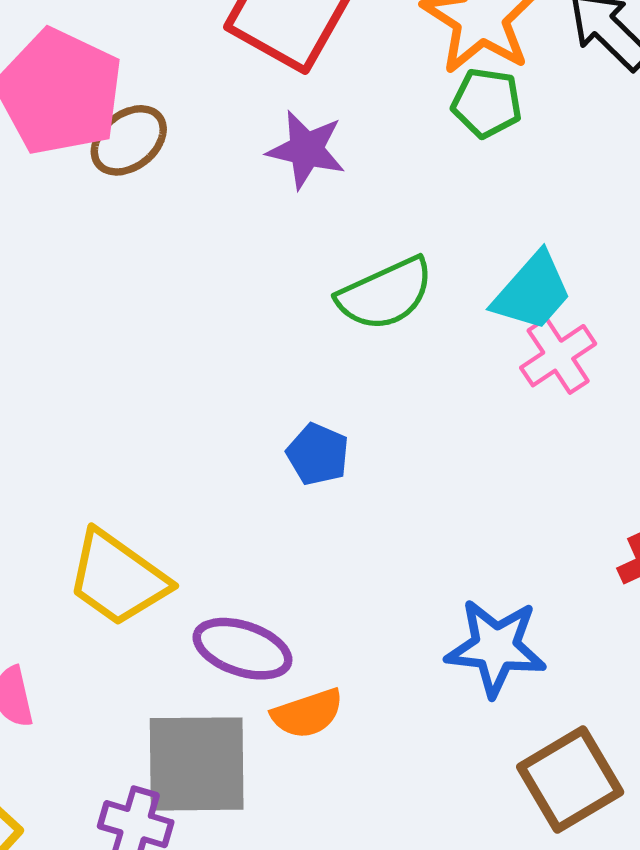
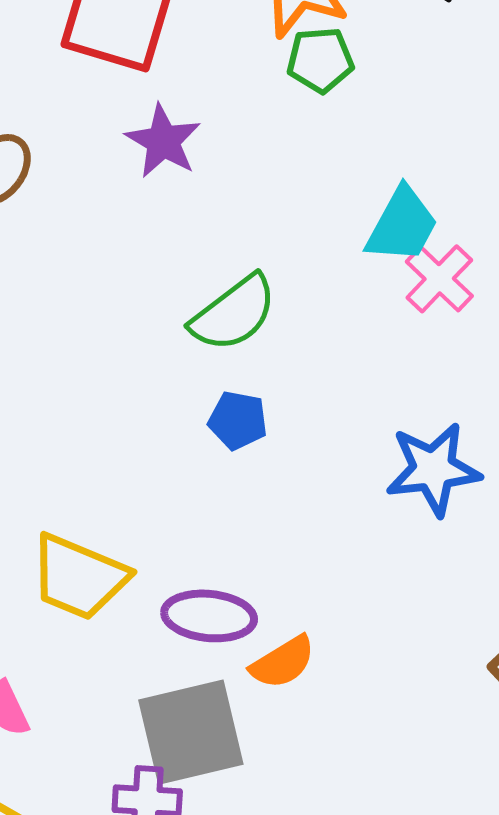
purple star: (306, 150) -> (163, 141), turned 30
green semicircle: (385, 294) -> (234, 313), moved
blue star: (496, 648) -> (433, 469), moved

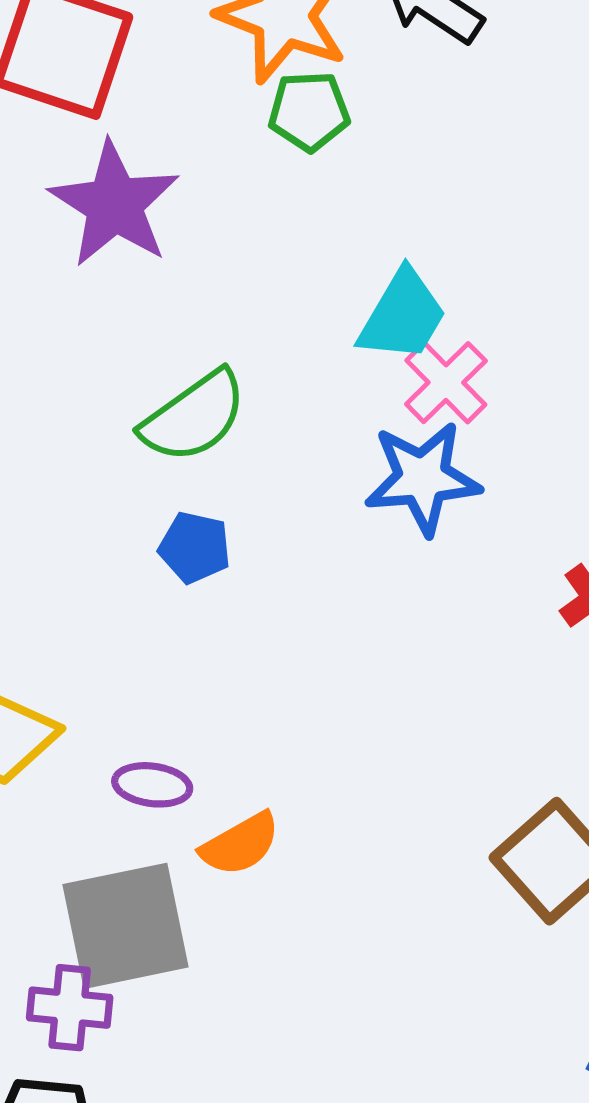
purple star: (163, 141) -> (114, 204), size x1.4
blue star: (433, 469) -> (423, 478), moved
purple ellipse: (209, 616) -> (152, 785), size x0.7

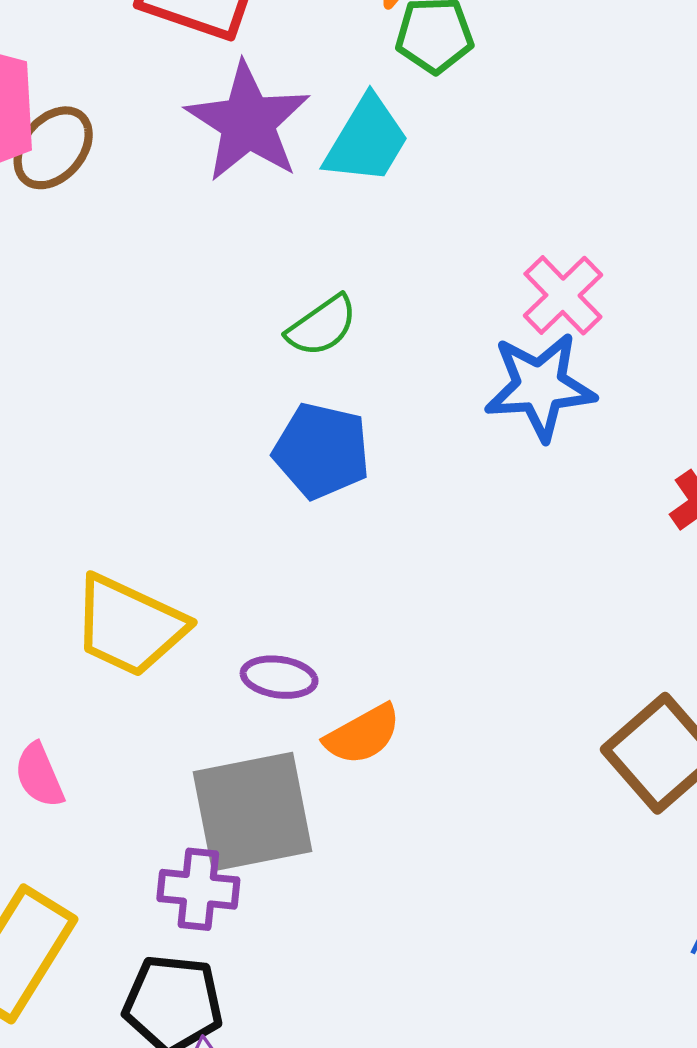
cyan trapezoid: (403, 316) -> (367, 140), moved
green semicircle: (194, 417) -> (322, 326), size x0.7
blue pentagon: (195, 547) -> (322, 451), size x1.4

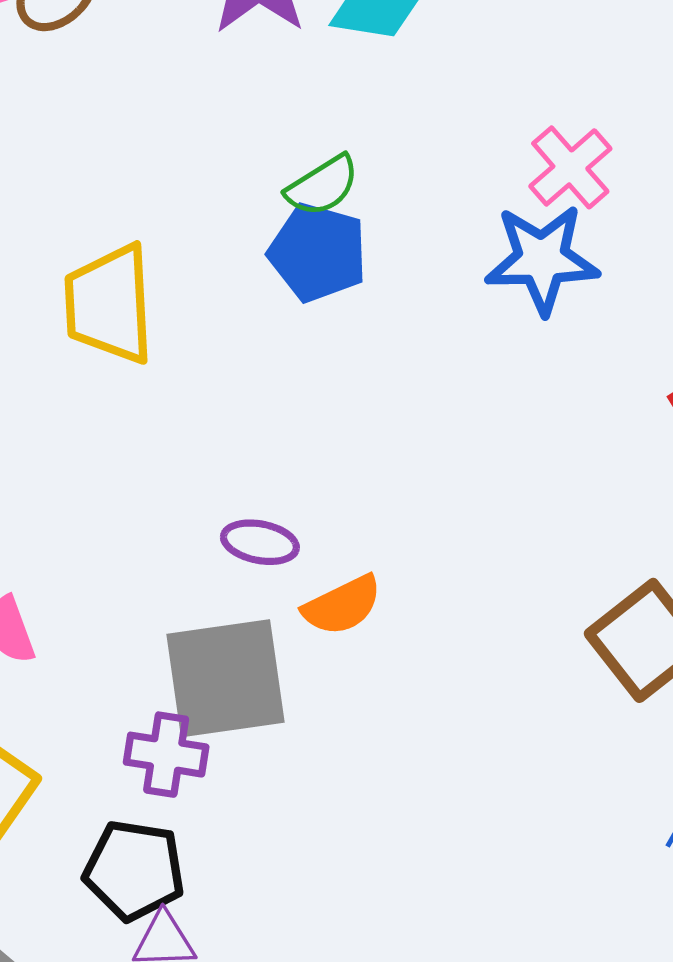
blue pentagon: (322, 451) -> (318, 252), moved
yellow trapezoid: (129, 626) -> (109, 304), moved, turned 59

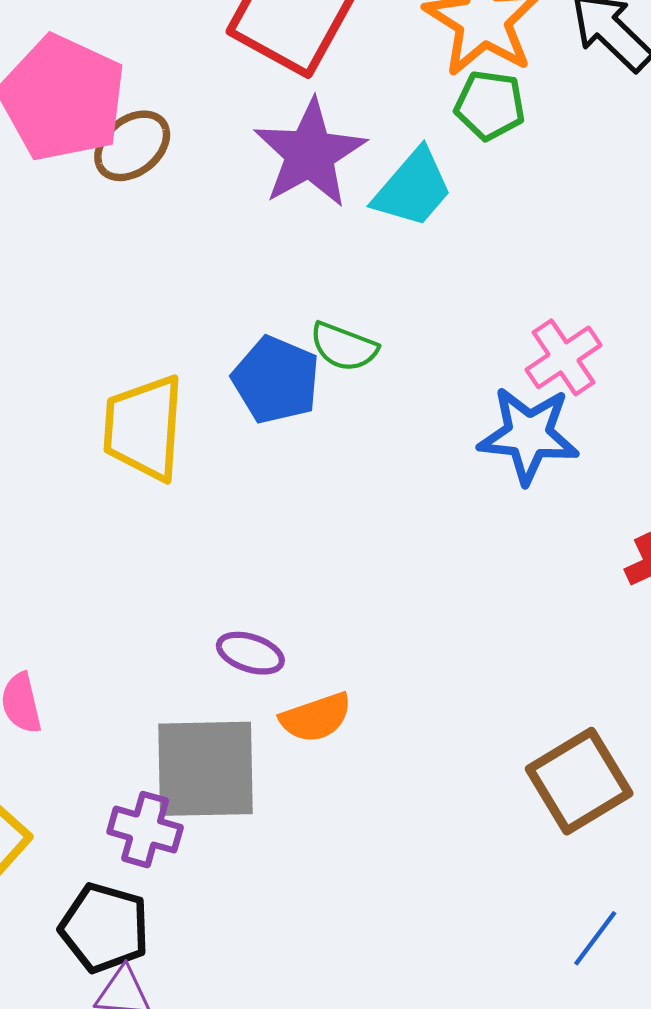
green semicircle: (322, 186) -> (344, 347), turned 46
blue pentagon: (318, 252) -> (276, 380), moved

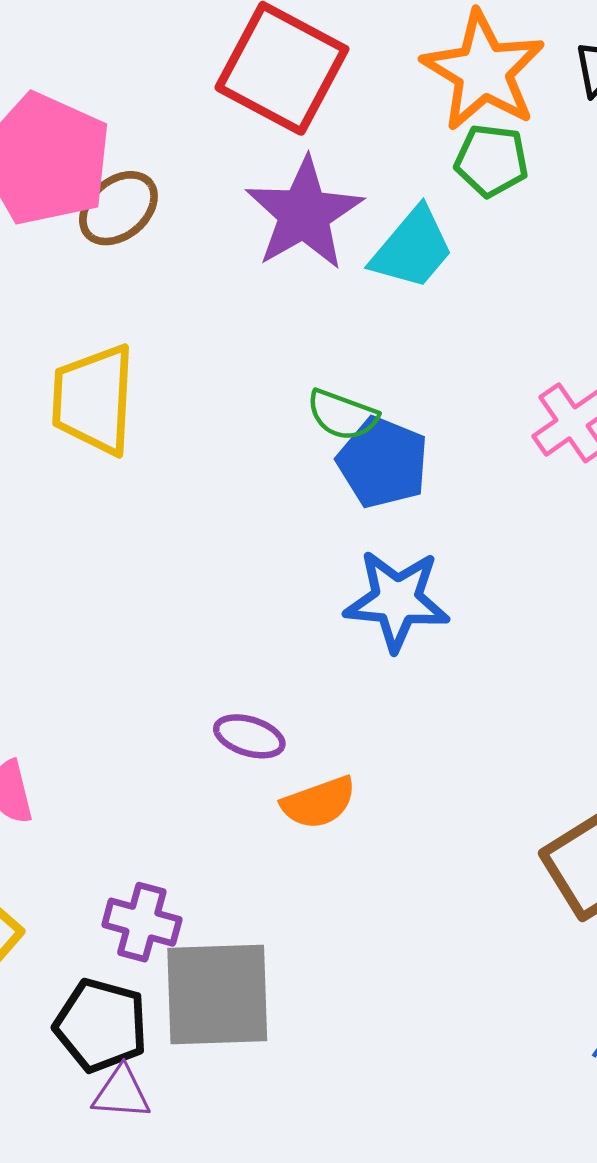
blue pentagon: (276, 380) -> (383, 462), moved
yellow trapezoid: (144, 428) -> (94, 399), moved
blue star: (529, 435) -> (397, 600), moved
gray square: (206, 769) -> (217, 994), moved

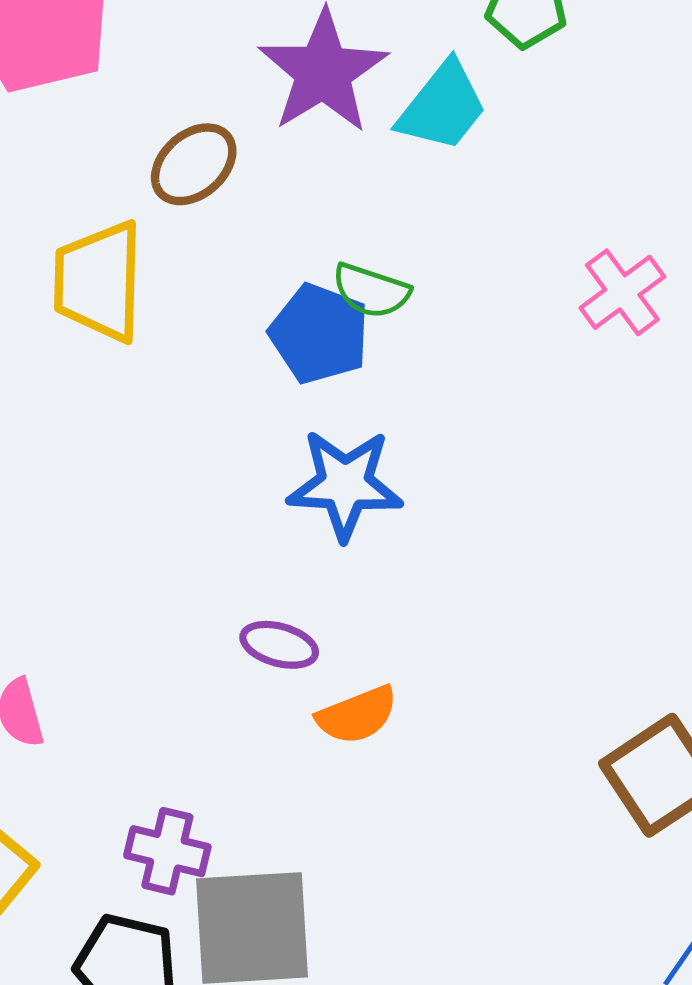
brown ellipse: (118, 208) -> (194, 164), moved
blue pentagon: (383, 462) -> (319, 334), moved
blue star: (397, 600) -> (345, 484), moved

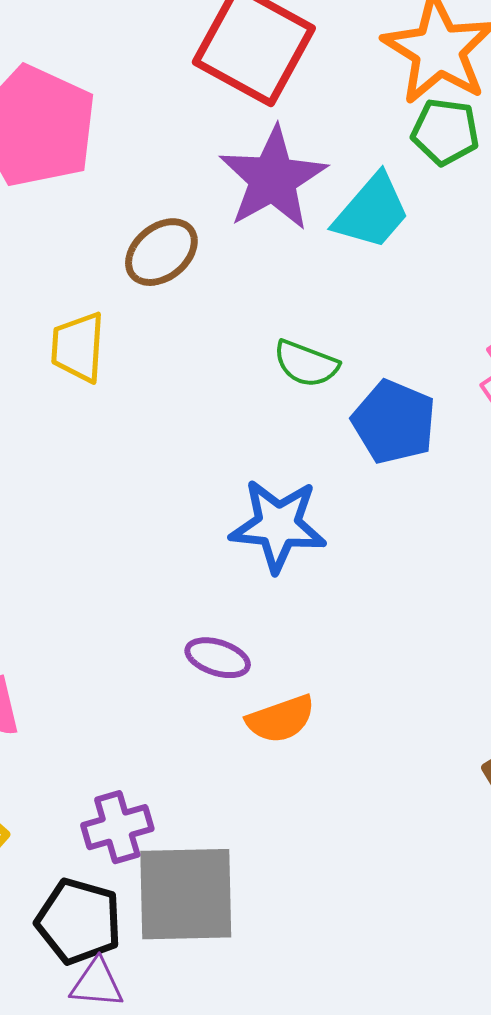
yellow trapezoid: (99, 281) -> (78, 347), size x0.7
blue pentagon: (319, 334) -> (394, 422), moved
purple cross: (167, 851) -> (117, 827), turned -32

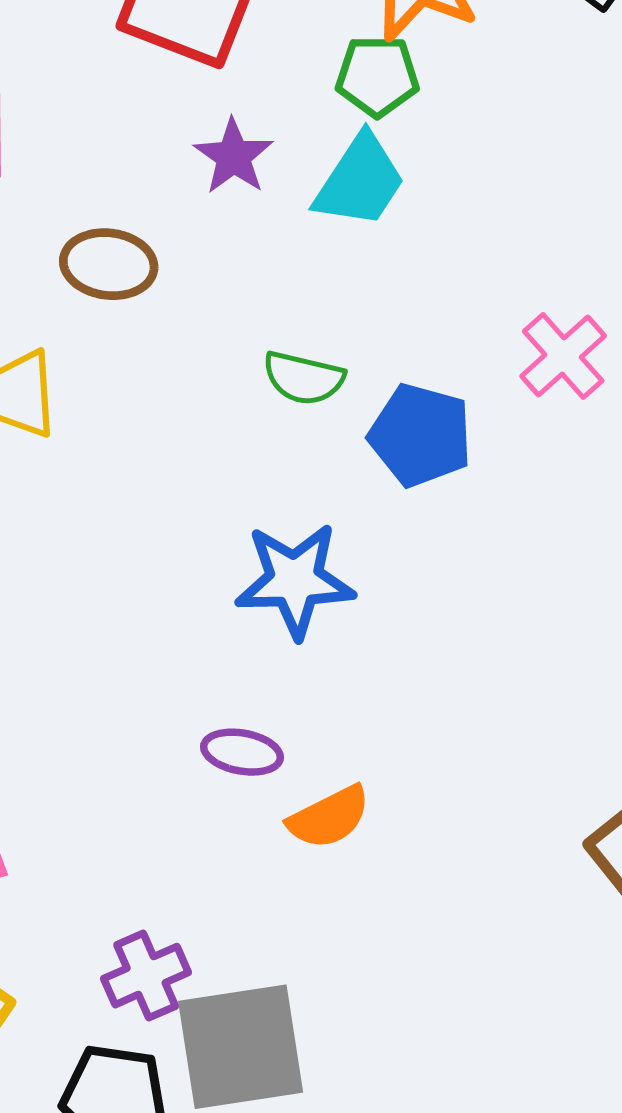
green pentagon: (445, 132) -> (377, 76), moved
purple star: (273, 179) -> (233, 156), size x0.6
brown ellipse: (161, 252) -> (109, 264), turned 54

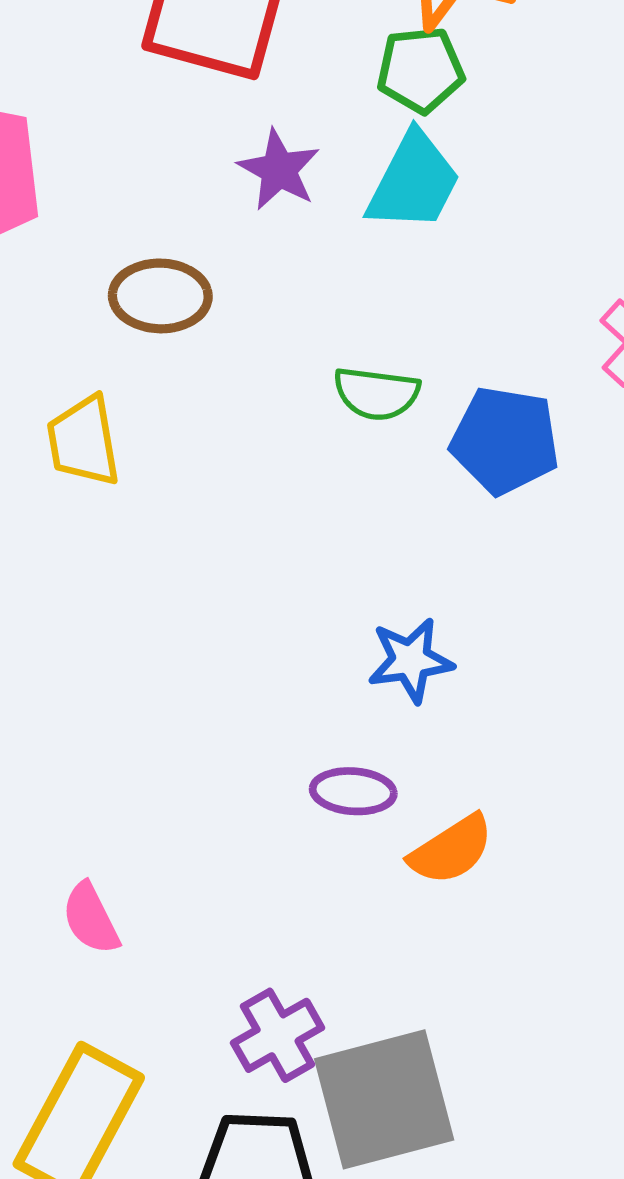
blue star: (295, 580) -> (411, 660), moved, size x0.7

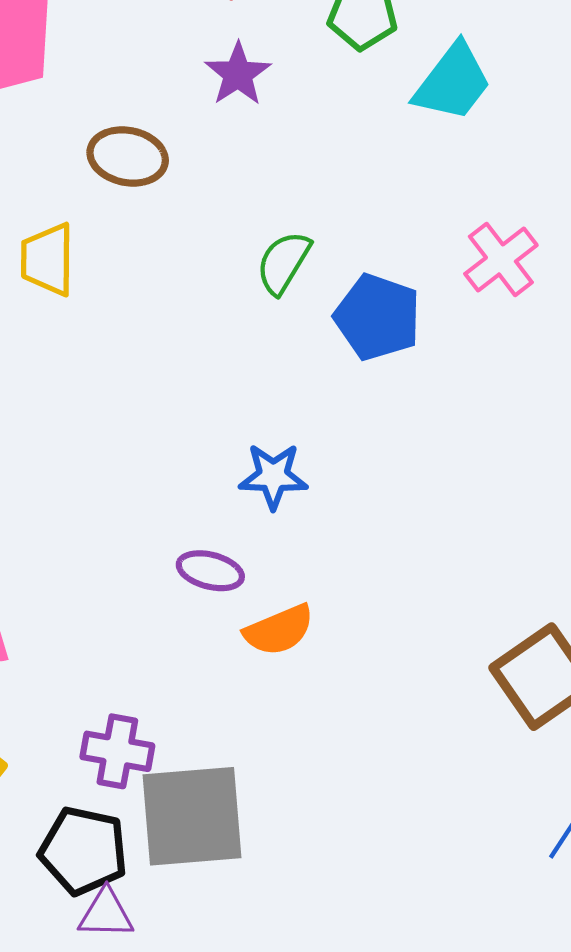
cyan trapezoid: (414, 182) -> (453, 82), moved
green semicircle: (377, 393) -> (283, 263), turned 104
purple cross: (278, 1035) -> (117, 751), turned 30

